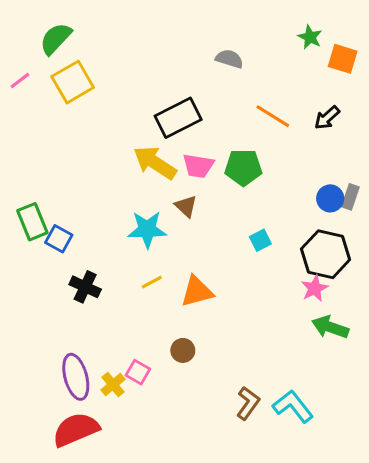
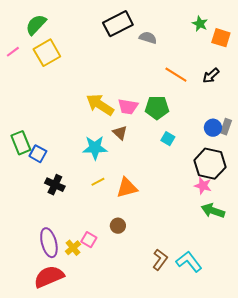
black rectangle: (178, 118) -> (118, 24), moved
cyan square: (260, 240) -> (168, 139), moved, turned -32
pink star: (315, 288) -> (203, 186), turned -30

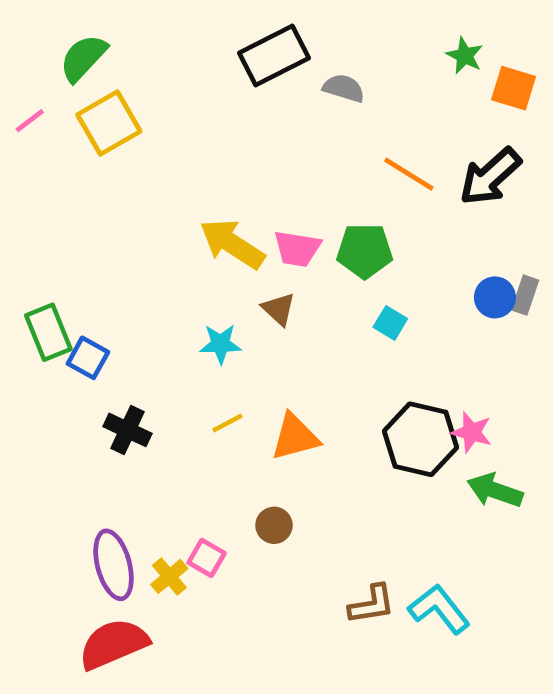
black arrow: (211, 76) -> (490, 176), size x1.6
cyan star: (95, 148) -> (220, 344), size x0.7
black hexagon: (210, 164) -> (421, 439), moved
brown L-shape: (160, 260) -> (372, 604), turned 45

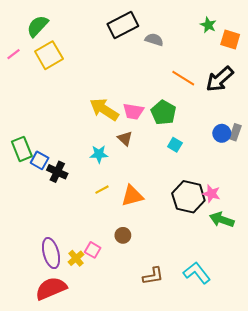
green pentagon: (365, 251) -> (163, 112), turned 30
black cross: (127, 430) -> (57, 172), moved
brown L-shape: (372, 604) -> (153, 276), moved

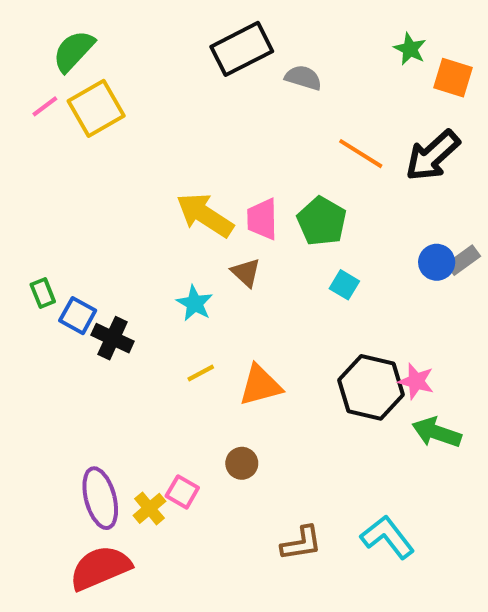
pink line: (14, 54) -> (45, 106), moved
pink trapezoid: (133, 111) -> (262, 219), turned 80
gray rectangle: (235, 132) -> (463, 260), turned 35
green rectangle: (22, 149) -> (43, 293), size x0.6
cyan star: (99, 154) -> (195, 303), turned 30

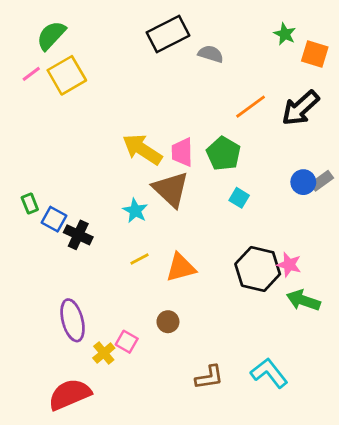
orange line: (361, 154) -> (251, 107), turned -68
brown triangle: (246, 273) -> (171, 189), size x1.8
purple ellipse: (100, 498) -> (73, 320), moved

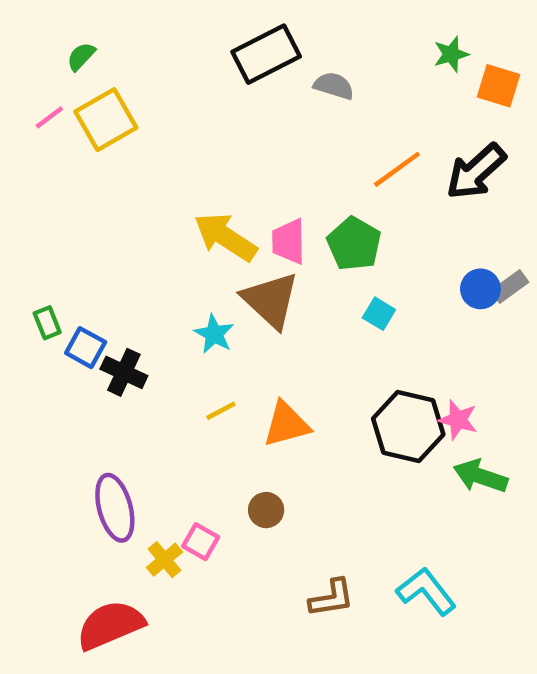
green star: (285, 34) -> (451, 54), turned 30
green semicircle: (51, 35) -> (81, 56), size x0.6

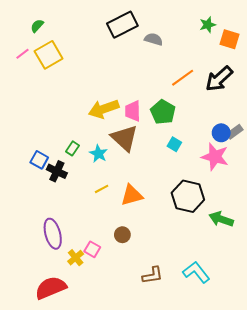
yellow arrow: (225, 237) -> (104, 109), turned -52
green rectangle: (47, 323) -> (72, 148), moved, turned 56
pink star: (458, 420) -> (215, 157), moved, size x1.5

